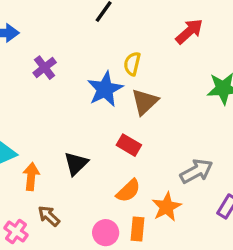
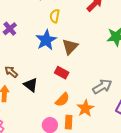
yellow semicircle: (132, 64) -> (55, 16), moved
black triangle: (76, 164) -> (31, 85), turned -35
brown arrow: (49, 216) -> (11, 72), moved

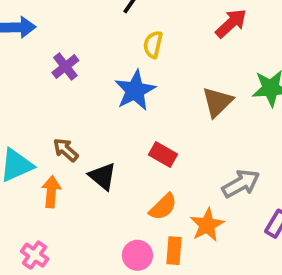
brown triangle: (70, 47) -> (217, 102), moved

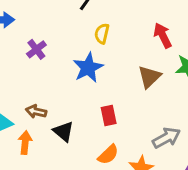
red arrow: (231, 23) -> (163, 35), moved, turned -75
brown arrow: (66, 150) -> (36, 111), turned -30
red rectangle: (163, 154) -> (109, 115), turned 48

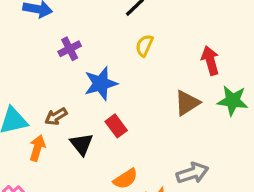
blue star: (88, 68) -> (101, 84), moved
brown arrow: (36, 111) -> (56, 116), turned -54
red rectangle: (109, 115) -> (116, 126), moved, turned -36

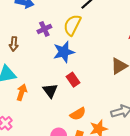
yellow semicircle: (144, 46) -> (72, 25), moved, size x1.5
brown arrow: (56, 116) -> (14, 44), moved, turned -56

